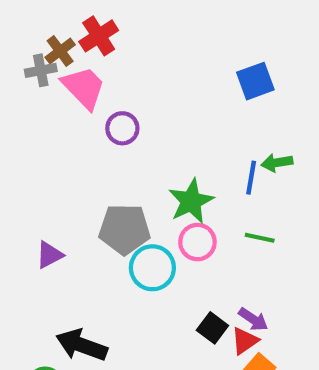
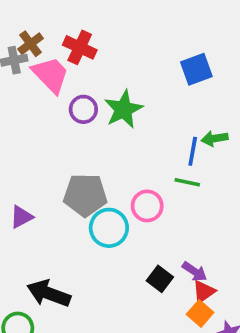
red cross: (99, 36) -> (80, 47), moved, turned -32
green star: (191, 201) -> (123, 109), moved
green line: (260, 238) -> (187, 182), moved
red triangle: (245, 341) -> (204, 292), moved

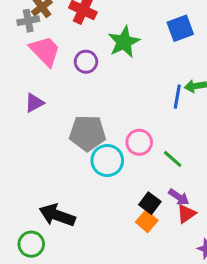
pink trapezoid: (51, 75) -> (45, 51), moved
green star: (123, 109) -> (124, 42), moved
green line: (187, 182) -> (173, 159), moved, turned 30
purple triangle: (21, 217) -> (34, 103), moved
orange square: (200, 313) -> (147, 221), moved

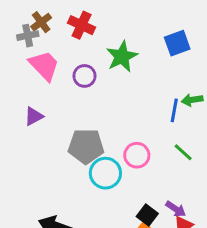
green line: (173, 159) -> (183, 152), moved

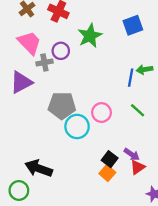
gray cross: (28, 36) -> (44, 62), moved
purple triangle: (34, 116) -> (21, 82), size x1.5

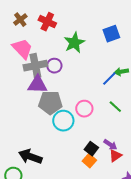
purple circle: (61, 51) -> (54, 66), moved
gray cross: (44, 62) -> (35, 66), size x1.6
blue line: (131, 78) -> (109, 79), turned 35
purple triangle: (21, 82) -> (37, 85), moved, turned 30

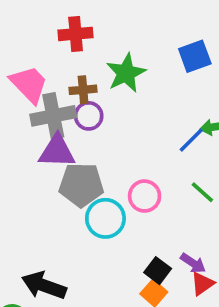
brown cross: (20, 20) -> (83, 90), moved, turned 32
red cross: (47, 22) -> (76, 34), turned -30

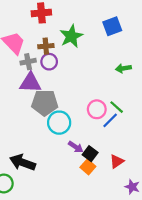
gray cross: (53, 116) -> (28, 62), size x0.6
blue line: (191, 140) -> (110, 120), moved
pink circle: (145, 196) -> (97, 109), moved
purple arrow: (193, 263) -> (76, 147), moved

